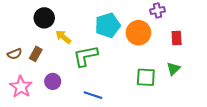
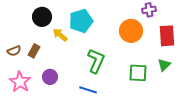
cyan pentagon: (108, 25) -> (81, 21), moved
red rectangle: (177, 38) -> (167, 36), size x1.5
green L-shape: (86, 56) -> (96, 61), moved, turned 125

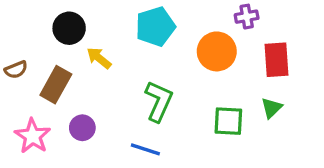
cyan pentagon: (81, 21) -> (155, 27), moved
brown semicircle: (14, 51) -> (16, 70), moved
brown rectangle: (34, 51) -> (56, 85), size x1.5

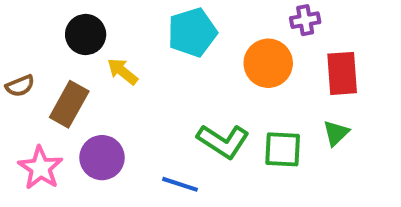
green L-shape: (159, 101) -> (223, 141), moved, turned 99
purple circle: (82, 128) -> (102, 158), size x1.4

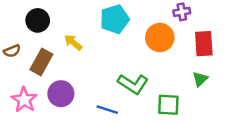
black circle: (86, 34) -> (38, 20), moved
green square: (283, 149) -> (168, 105), moved

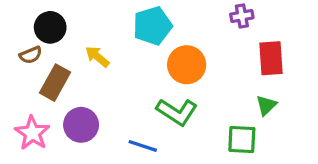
orange circle: (160, 38) -> (187, 65), moved
brown semicircle: (12, 51) -> (31, 55), moved
green square: (168, 105) -> (242, 139), moved

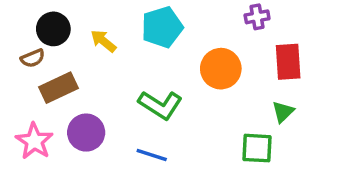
yellow arrow: (97, 57) -> (103, 41), moved
orange circle: (187, 65) -> (221, 69), moved
brown rectangle: (55, 83) -> (59, 88), turned 36
green L-shape: (177, 112) -> (160, 105), moved

